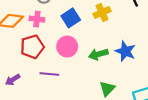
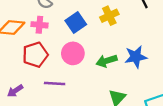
blue star: (125, 51) -> (136, 57), turned -30

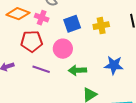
green arrow: (107, 61) -> (77, 70), moved

